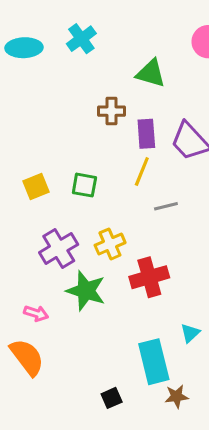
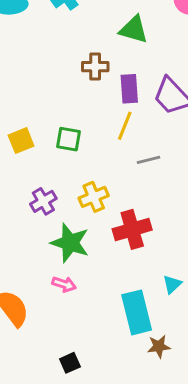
purple cross: (59, 248) -> (43, 201), size x0.7
pink arrow: (36, 313) -> (64, 284), moved
black square: (112, 398) -> (70, 363), moved

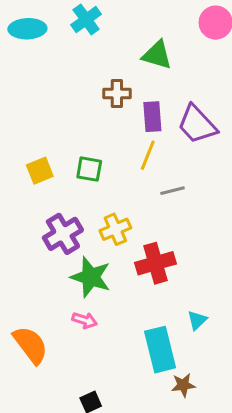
purple cross: (43, 201) -> (63, 234), size x1.4

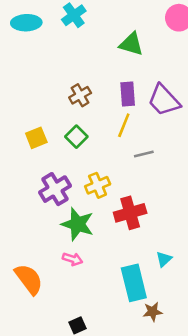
brown cross: (117, 94) -> (80, 95), moved, turned -30
green square: (89, 169) -> (76, 137), turned 35

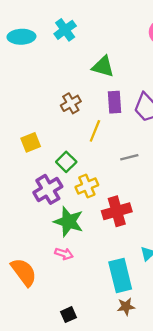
green triangle: (131, 44) -> (103, 67), moved
yellow line: (124, 125) -> (95, 131), moved
green square: (76, 137) -> (66, 162), moved
brown star: (153, 312) -> (126, 307), moved

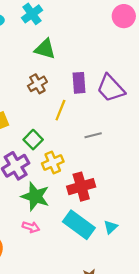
green triangle: (103, 67) -> (45, 49), moved
cyan rectangle: (120, 276) -> (79, 225), moved, turned -40

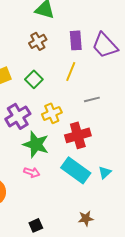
yellow line: (60, 110) -> (71, 71), moved
gray line: (93, 135) -> (92, 99), moved
green square: (33, 140) -> (34, 79), moved

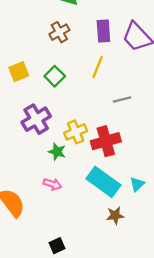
yellow cross: (52, 113) -> (76, 132), moved
green star: (36, 144) -> (57, 152), size x0.6
brown star: (86, 218) -> (115, 215), moved

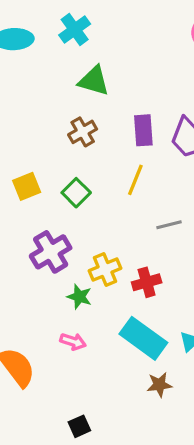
red cross: (106, 141) -> (147, 282), size x0.7

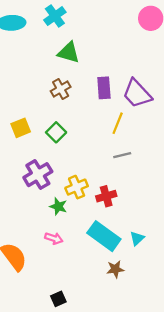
yellow line: (135, 180) -> (118, 123), moved

